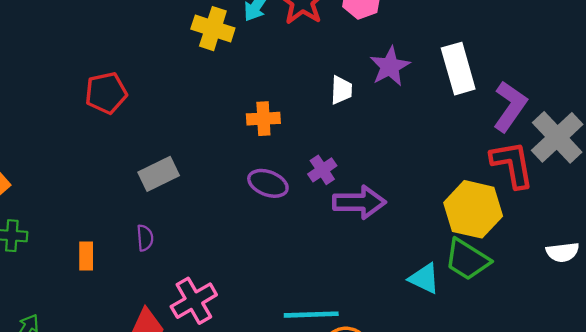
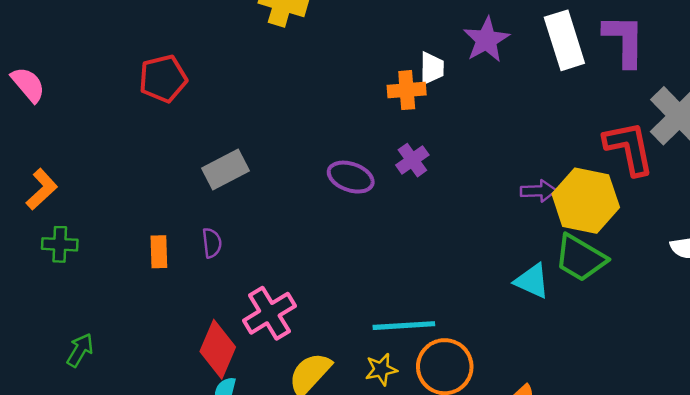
purple L-shape: (510, 106) -> (624, 40), moved, turned -33
orange cross: (263, 119) -> (407, 90), moved
purple arrow: (359, 202) -> (538, 191), moved, size x0.6
orange rectangle: (86, 256) -> (159, 252), moved

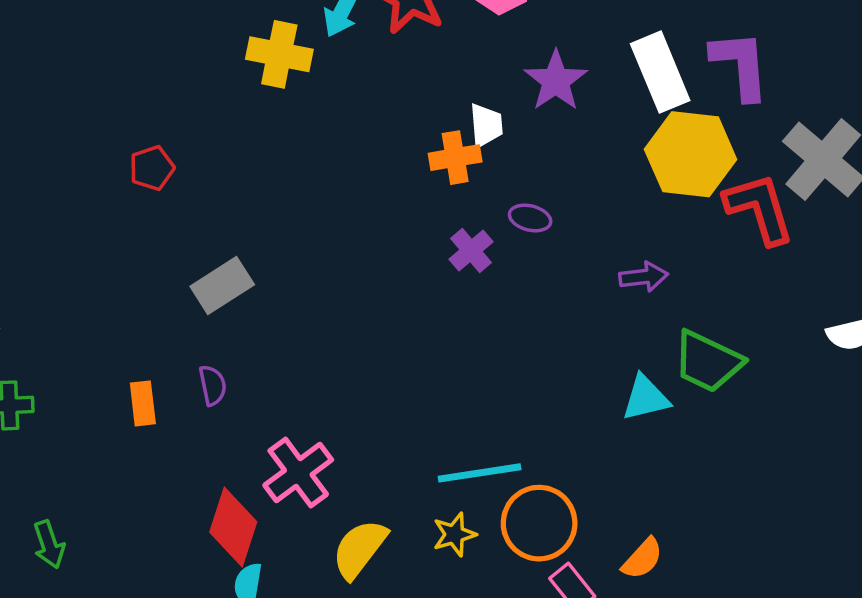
red pentagon: (163, 79) -> (152, 168), moved, size x0.7
purple ellipse: (351, 177) -> (530, 218), moved, size x0.7
yellow hexagon: (586, 201) -> (691, 154), moved
cyan triangle: (532, 281) -> (646, 398), turned -33
green arrow: (80, 350) -> (49, 544), turned 136

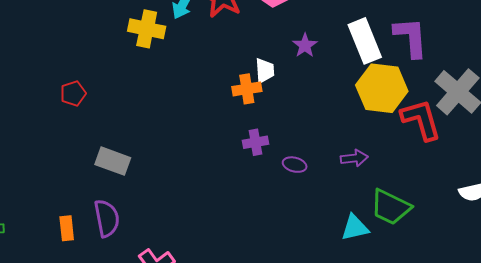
purple star: (556, 81) -> (305, 45), size x0.7
purple ellipse: (530, 218) -> (295, 165), moved
purple cross: (471, 251) -> (256, 142), turned 30
gray rectangle: (222, 285) -> (113, 161), turned 52
purple semicircle: (213, 385) -> (107, 218), size x1.6

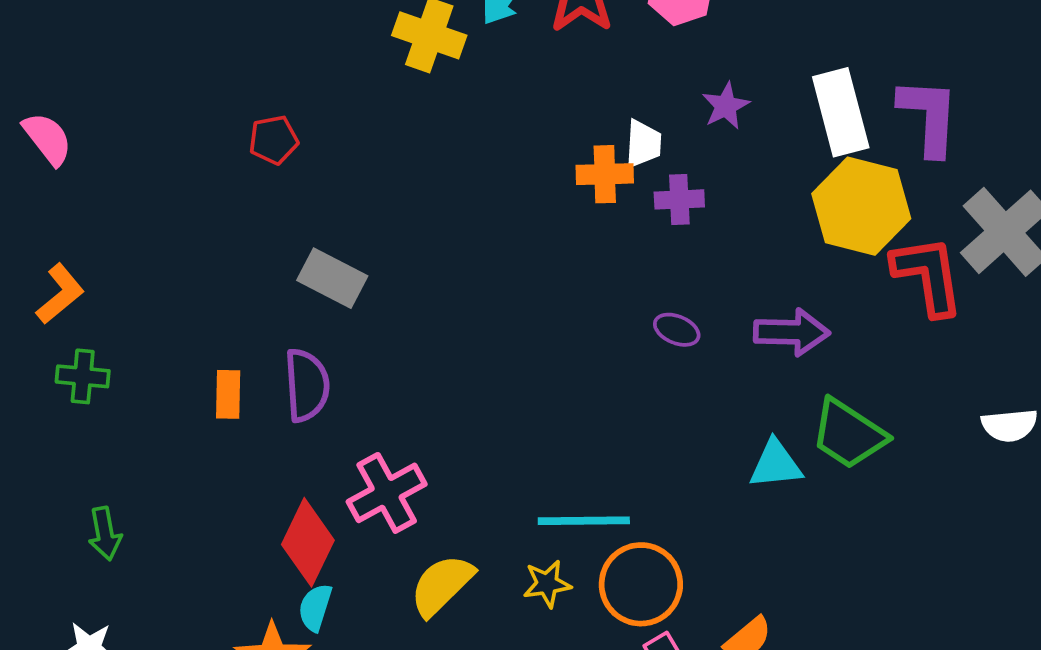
purple cross: (256, 142) -> (679, 199), moved
purple arrow: (354, 158) -> (792, 332), size x1.4

